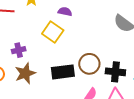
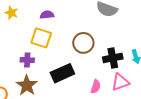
purple cross: (19, 50) -> (27, 60), moved, turned 32
brown circle: (89, 64) -> (83, 43), moved

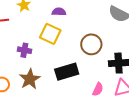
purple cross: (27, 60) -> (24, 50), moved

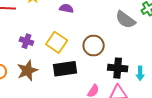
yellow square: (50, 34) -> (57, 42), moved

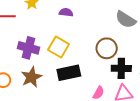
purple cross: (26, 41) -> (28, 48), size x1.5
brown circle: (94, 46) -> (107, 48), moved

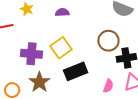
yellow square: (59, 47) -> (61, 48), turned 35

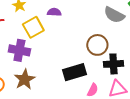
yellow square: (61, 48) -> (33, 27), moved
black rectangle: (76, 71) -> (75, 72), moved

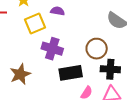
purple cross: (19, 50) -> (52, 49), moved

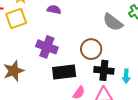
yellow square: (35, 24) -> (16, 19), moved

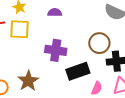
yellow square: (16, 19) -> (20, 29), turned 35

